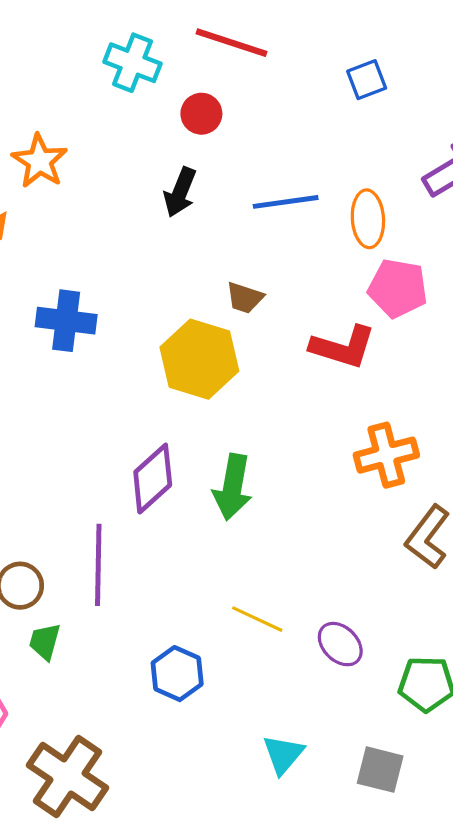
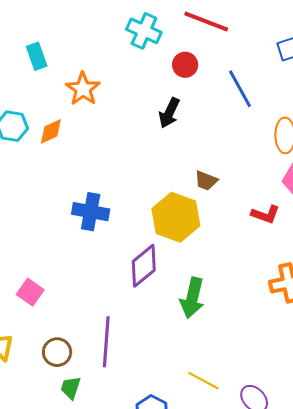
blue line: (286, 202) -> (240, 89), moved, turned 66
blue cross: (66, 321) -> (91, 212), moved
red L-shape: (343, 347) -> (265, 214), size x0.7
purple diamond: (153, 479) -> (144, 266), moved

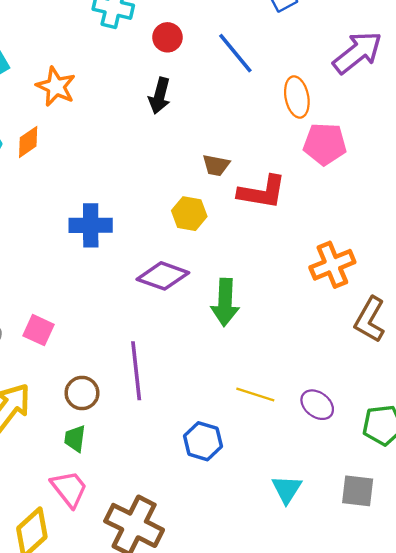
red L-shape: (265, 214) -> (262, 192), moved, size x1.5
yellow hexagon: (176, 217) -> (189, 214), size x0.6
purple diamond: (144, 266) -> (163, 276), turned 69
green trapezoid: (71, 388) -> (75, 439), moved

